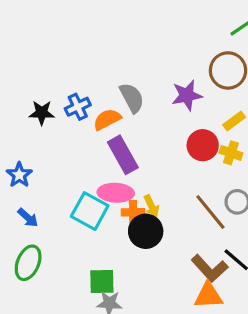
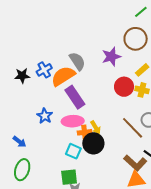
orange semicircle: (107, 119) -> (63, 76), size x1.4
blue star: (19, 175) -> (45, 116), moved
cyan square: (90, 211) -> (73, 151), moved, size x0.7

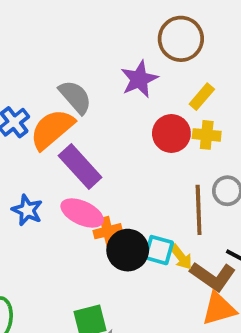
pink ellipse: (73, 121) -> (82, 213), turned 35
yellow arrow: (96, 127) -> (181, 257), moved
brown line: (133, 128) -> (199, 210), turned 50
cyan square: (73, 151) -> (159, 250), moved

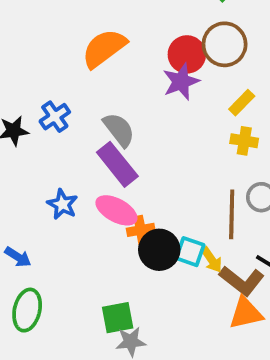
gray semicircle: (75, 97) -> (119, 130), moved
orange semicircle: (52, 129) -> (104, 48), moved
red circle: (171, 134) -> (187, 54), moved

